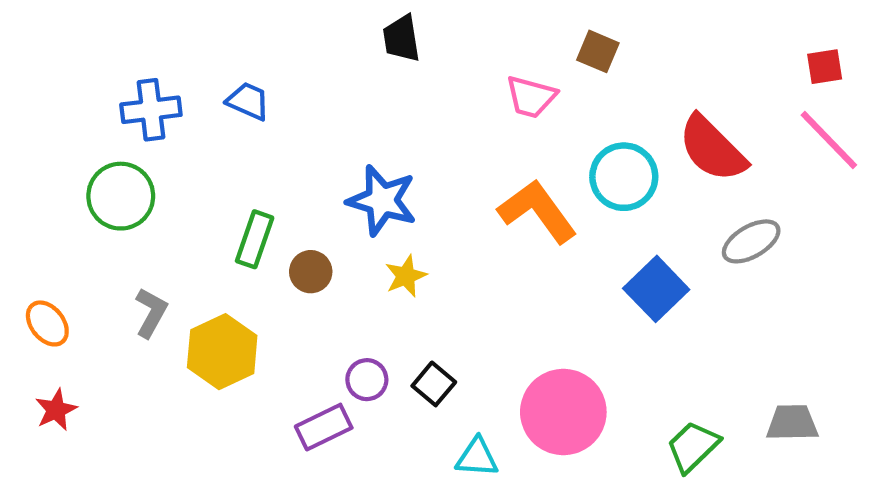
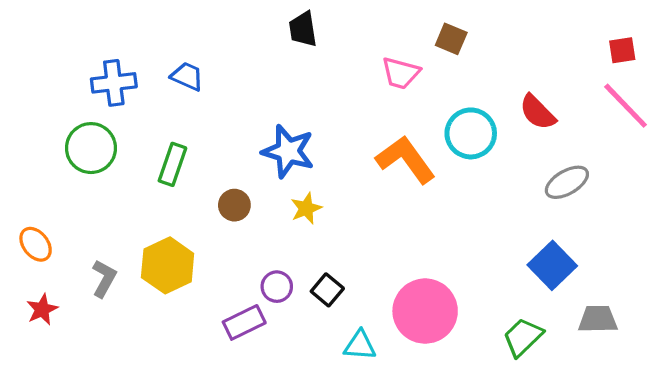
red semicircle: (712, 149) -> (538, 112), size x0.7
green rectangle: (255, 239) -> (172, 164), moved
blue square: (656, 289) -> (552, 265), moved
gray L-shape: (151, 313) -> (104, 278), moved

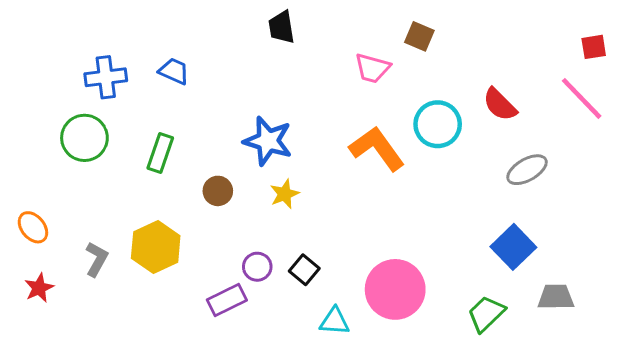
red square: (622, 50) -> (594, 47), moved

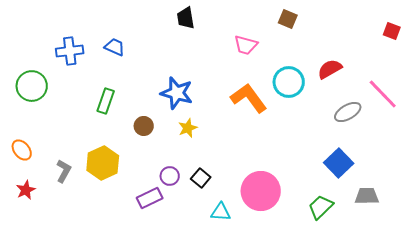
brown square: (419, 36) -> (288, 19), moved
red square: (594, 47) -> (392, 31), turned 30
pink line: (582, 98) -> (383, 94), moved
red semicircle: (500, 105) -> (330, 69), turned 105
green circle: (84, 138) -> (32, 86), moved

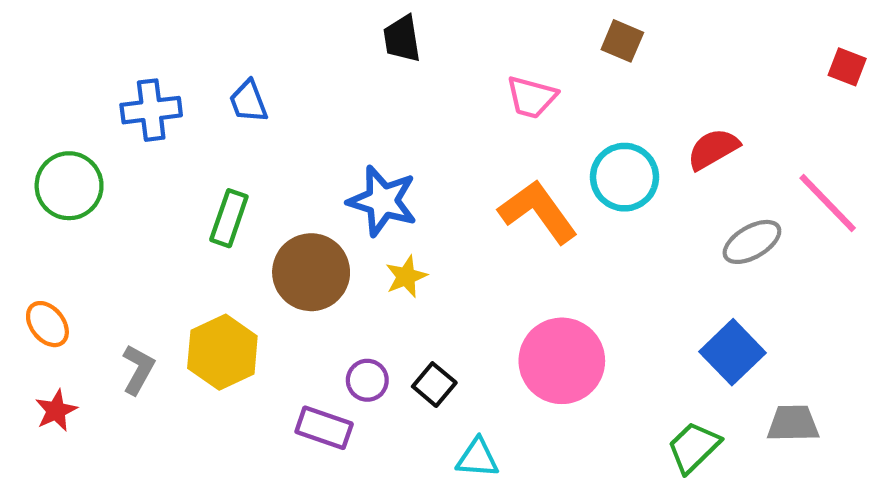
blue trapezoid: (115, 47) -> (248, 101), turned -135
brown circle: (144, 126) -> (311, 272), size x1.8
pink circle: (261, 191) -> (562, 361), moved
purple rectangle: (150, 198) -> (324, 428), turned 45

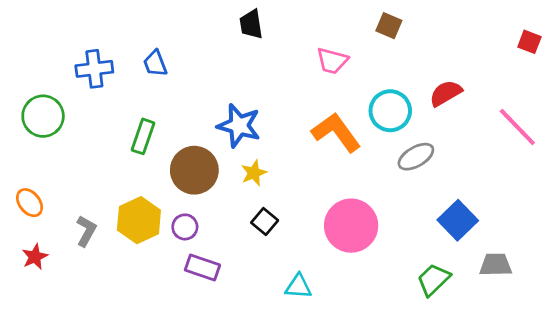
gray ellipse: (752, 242) -> (416, 157), moved
purple circle: (367, 380) -> (185, 227), moved
black square: (434, 385) -> (265, 222), moved

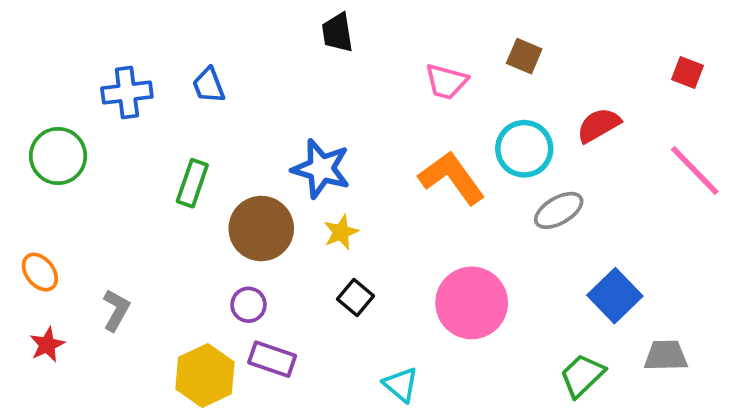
brown square: (389, 26) -> (524, 56), moved
red square: (529, 42) -> (687, 73), moved
yellow hexagon: (139, 220) -> (205, 375), moved
cyan triangle: (298, 286) -> (401, 385), turned 36

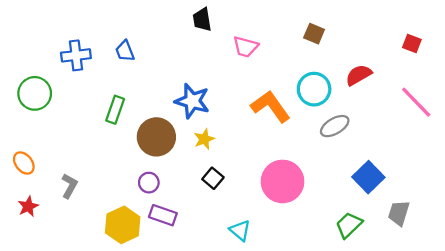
pink trapezoid: (446, 82) -> (246, 47), moved
gray trapezoid: (666, 356) -> (399, 213), turned -72

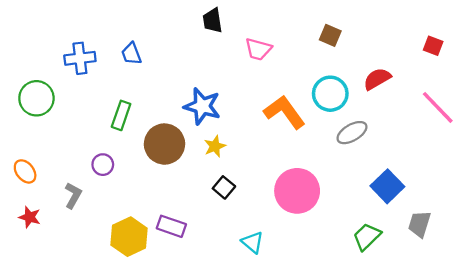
purple circle: (149, 183) -> (103, 165), moved
red star: (28, 206) -> (30, 217), turned -30

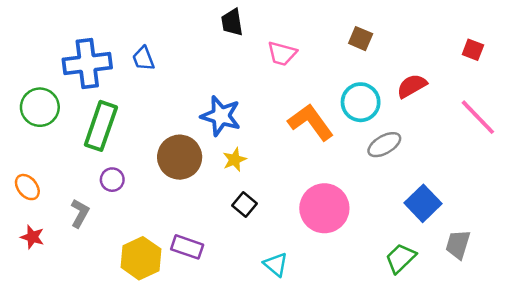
blue cross: (80, 58) -> (87, 63), size x1.4
green rectangle: (121, 115) -> (101, 126), moved, size x1.5

